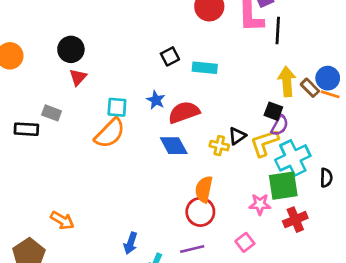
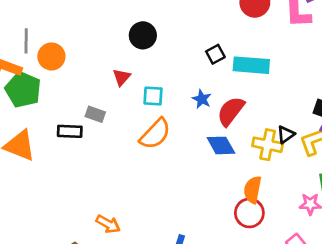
black circle: (71, 49) -> (143, 35), moved
cyan rectangle: (205, 68) -> (251, 65), size x1.4
cyan square: (117, 107) -> (153, 96), moved
red semicircle: (184, 112) -> (231, 111), turned -32
yellow cross: (219, 146) -> (268, 145), size x1.5

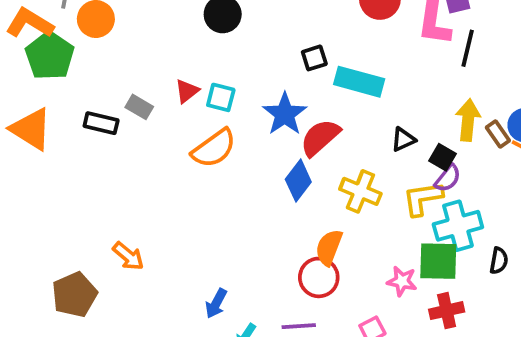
red triangle: (122, 77) -> (187, 91), moved
blue star: (202, 99) -> (285, 114), size x1.6
black triangle: (286, 134) -> (403, 139), moved
blue diamond: (221, 145) -> (298, 181), turned 56

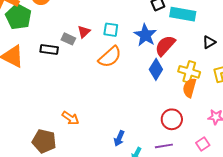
red triangle: (187, 91) -> (84, 32), moved
orange semicircle: (329, 247) -> (189, 88), moved
brown pentagon: (74, 295) -> (44, 141), turned -30

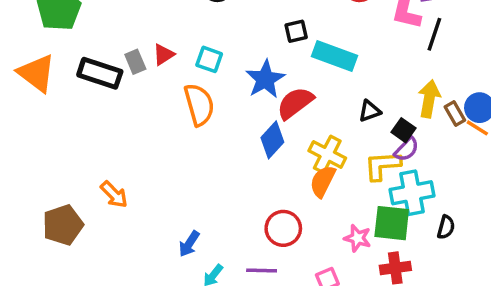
gray rectangle: (68, 39) -> (135, 62), turned 32
black rectangle: (49, 50) -> (100, 73), size x1.4
orange semicircle: (110, 57) -> (199, 105), turned -75
brown pentagon: (44, 141) -> (63, 225), turned 30

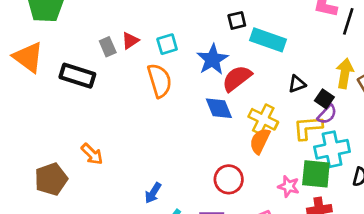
cyan square: (209, 59) -> (167, 44), turned -35
black rectangle: (100, 73) -> (77, 76), moved
blue diamond: (272, 140) -> (219, 108), turned -64

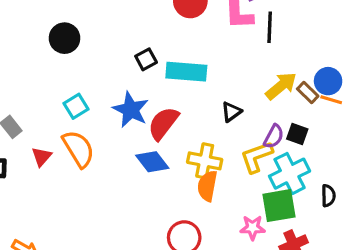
red triangle: (130, 41) -> (42, 157), moved
yellow arrow: (345, 73) -> (281, 86), turned 56
black square: (324, 99) -> (297, 134), moved

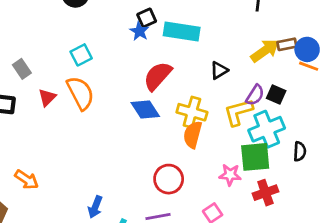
brown rectangle: (308, 93) -> (287, 44), moved, turned -60
blue star: (131, 110) -> (139, 31), moved, size x0.6

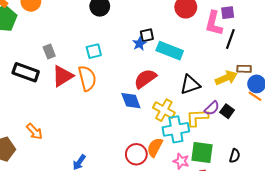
brown rectangle: (287, 44) -> (244, 69), moved
black triangle: (219, 70) -> (190, 85), size x1.5
red triangle: (47, 97) -> (63, 76), size x1.6
cyan cross: (267, 129) -> (176, 129), moved
orange semicircle: (193, 135) -> (155, 147), moved

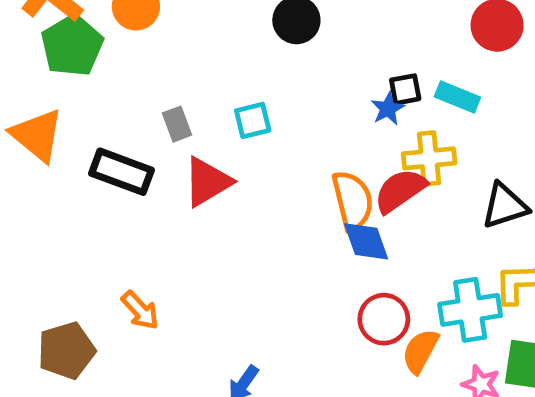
cyan square: (94, 51) -> (253, 121), moved
cyan rectangle: (170, 51) -> (457, 97), moved, size x0.7
orange semicircle: (87, 78) -> (353, 201), moved
yellow cross: (164, 110) -> (429, 158), moved, turned -35
red circle: (136, 154) -> (384, 319), moved

